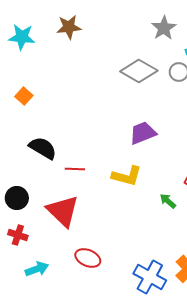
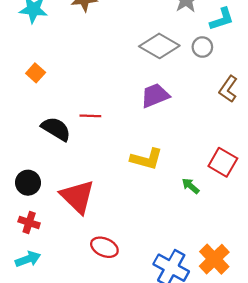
purple trapezoid: (143, 133) -> (155, 95), moved
red line: (75, 169) -> (90, 116), moved
cyan arrow: (37, 269) -> (28, 259), moved

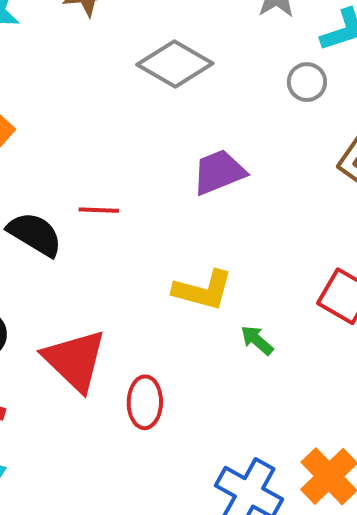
gray diamond: (159, 46) -> (175, 64), moved
green arrow: (191, 186) -> (257, 340), moved
red ellipse: (104, 247) -> (145, 402), moved, turned 68

